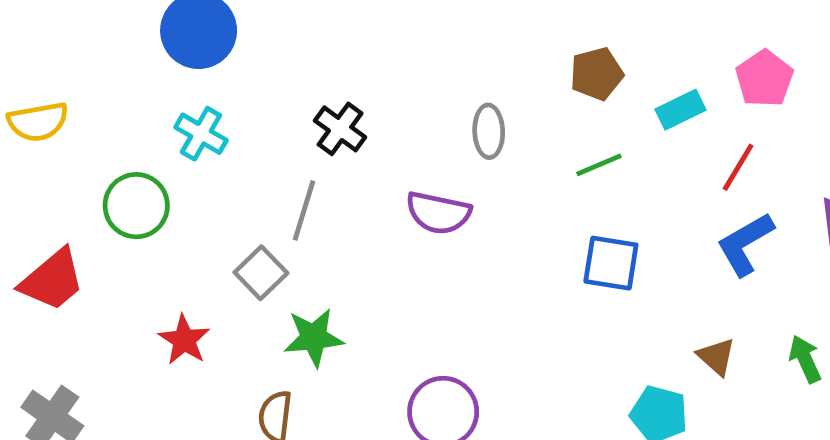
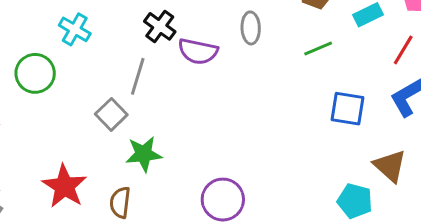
purple semicircle: (438, 213) -> (198, 51), moved
blue square: (611, 263) -> (347, 109), moved
red star: (184, 340) -> (64, 186), moved, size x1.4
brown triangle: (716, 357) -> (390, 166), size x1.4

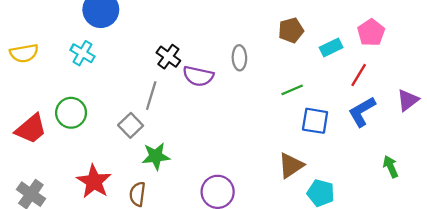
cyan cross: (75, 29) -> (82, 53), moved
green line: (318, 48) -> (292, 90), moved
green circle: (35, 73) -> (71, 113), moved
brown triangle: (390, 166) -> (291, 165), moved, turned 44

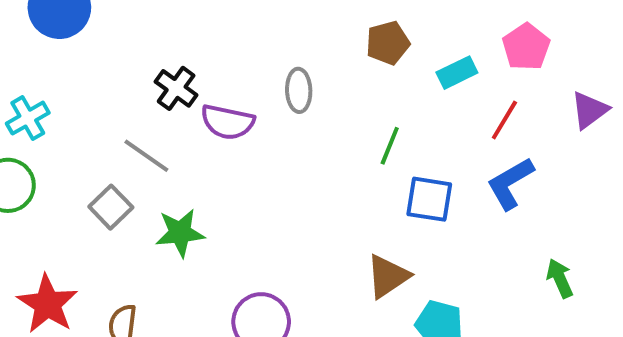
cyan cross: (82, 53) -> (28, 118), moved, turned 30
green line: (292, 90) -> (390, 146), turned -45
gray line: (151, 96) -> (146, 156), turned -72
purple triangle: (408, 100) -> (589, 110), moved
green star: (156, 156) -> (180, 233), moved

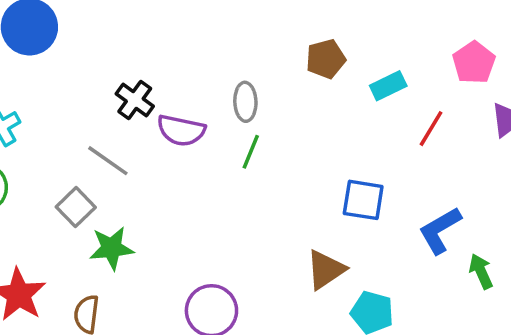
pink pentagon: (526, 47) -> (474, 63), moved
green line: (390, 146) -> (251, 152), moved
blue L-shape: (510, 183) -> (440, 230), moved
green star: (180, 233) -> (112, 248), moved

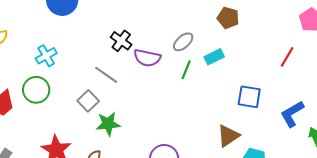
brown pentagon: (326, 59) -> (228, 18), turned 30
cyan rectangle: (388, 86) -> (214, 57), moved
gray ellipse: (245, 102) -> (183, 42), turned 50

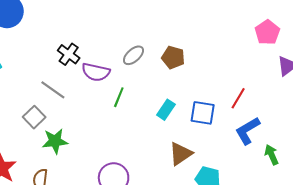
brown pentagon: (228, 18) -> (173, 57), moved
cyan rectangle: (214, 57) -> (166, 110), moved, turned -30
red line: (287, 57) -> (238, 98), moved
green line: (186, 70) -> (119, 97), moved

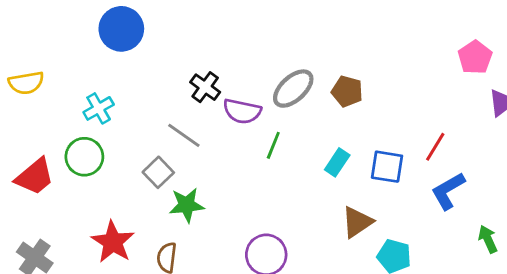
gray ellipse: (133, 55) -> (293, 89), size x1.4
green arrow: (272, 155) -> (488, 239), moved

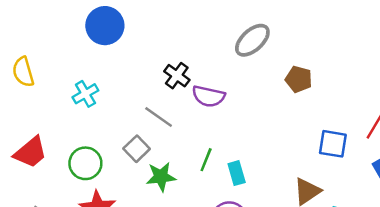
yellow semicircle: (26, 83) -> (23, 72), turned 84
gray ellipse: (293, 89) -> (252, 40), moved
green line: (273, 145) -> (206, 160), moved
green circle: (84, 157) -> (85, 163), moved
cyan rectangle: (337, 162) -> (237, 173), moved, turned -50

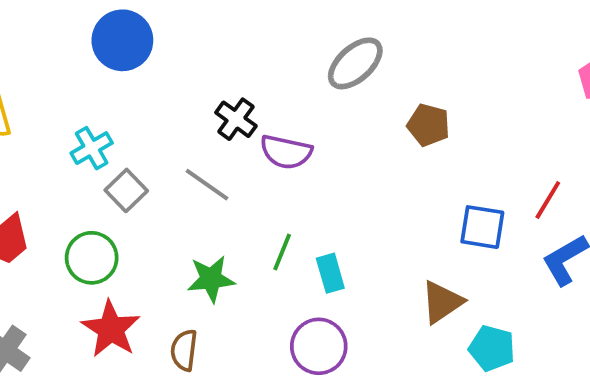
gray square: (137, 149) -> (126, 190), moved

